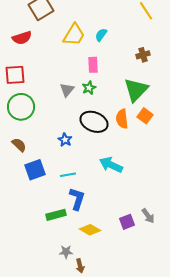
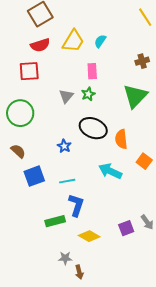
red semicircle: (22, 38) -> (40, 45), moved
red square: (15, 75) -> (29, 71), moved
orange square: (145, 116) -> (144, 161), moved
orange semicircle: (122, 119) -> (121, 139), moved

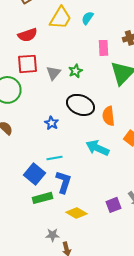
red semicircle: (40, 45) -> (27, 35), moved
red square: (29, 71) -> (27, 64), moved
pink rectangle: (92, 71) -> (103, 48), moved
blue square: (34, 176) -> (34, 174), moved, turned -30

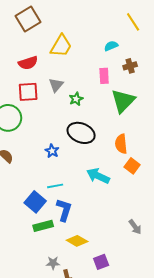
cyan semicircle: (87, 18) -> (111, 46), moved, turned 32
gray triangle: (53, 73) -> (56, 85), moved
orange semicircle: (108, 116) -> (121, 144), moved
purple square: (113, 205) -> (101, 262), moved

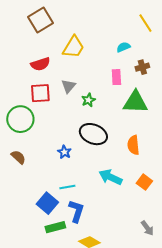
green triangle: (123, 101) -> (135, 102), turned 48
orange square: (132, 166) -> (144, 182), moved

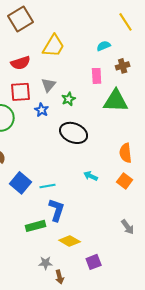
orange semicircle: (133, 145) -> (126, 153), moved
blue star: (64, 152) -> (42, 110), moved
cyan arrow: (110, 177) -> (91, 176), size x0.6
blue square: (47, 203) -> (21, 183), moved

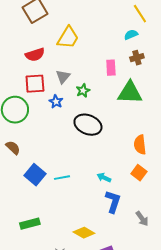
cyan semicircle: (104, 46) -> (131, 35), moved
cyan arrow: (91, 176) -> (104, 178), moved
blue L-shape: (57, 210) -> (113, 202), moved
green rectangle: (36, 226) -> (30, 224), moved

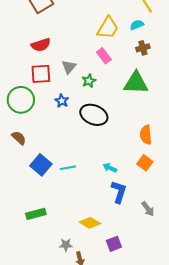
yellow trapezoid: (68, 38) -> (108, 28), moved
pink rectangle: (111, 68) -> (104, 56), moved, turned -35
blue star: (56, 102) -> (62, 101), moved

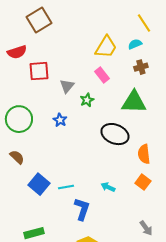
red semicircle: (41, 45) -> (17, 52), moved
red square: (41, 74) -> (39, 71), moved
black ellipse: (94, 115) -> (115, 134), moved
blue L-shape: (119, 192) -> (82, 209), moved

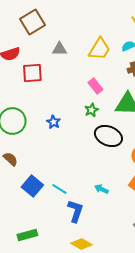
pink rectangle: (102, 75) -> (95, 86), moved
gray triangle: (67, 86) -> (59, 49), moved, turned 49
green star: (87, 100) -> (91, 110), moved
cyan line: (66, 187) -> (59, 189), turned 42

